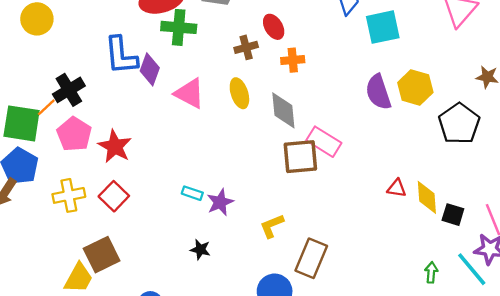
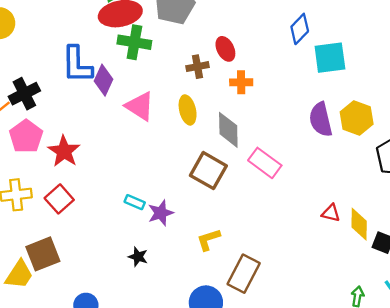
brown square: (300, 157) -> (208, 171), moved, turned 30

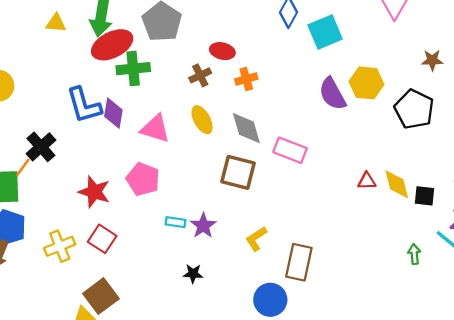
red ellipse: (225, 49) -> (222, 51), turned -35
pink pentagon: (26, 136) -> (143, 179), moved

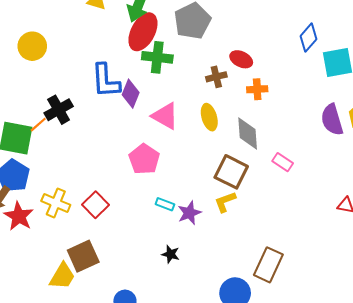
red ellipse: (112, 45) -> (143, 32), turned -48
pink rectangle: (290, 150) -> (283, 162), size x0.7
red star: (94, 192) -> (19, 216), moved
yellow L-shape: (256, 239) -> (225, 202), moved
yellow cross: (60, 246) -> (56, 203), turned 32

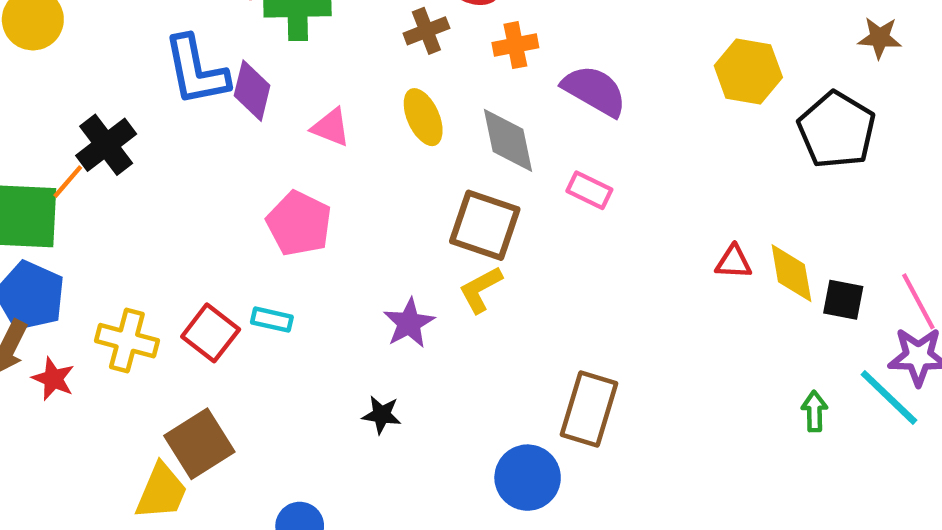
pink triangle: (165, 116) -> (331, 127), size x0.7
purple semicircle: (332, 120) -> (594, 91), moved, turned 144
cyan rectangle: (165, 204) -> (272, 320), moved
red star: (19, 216) -> (53, 379), size x0.7

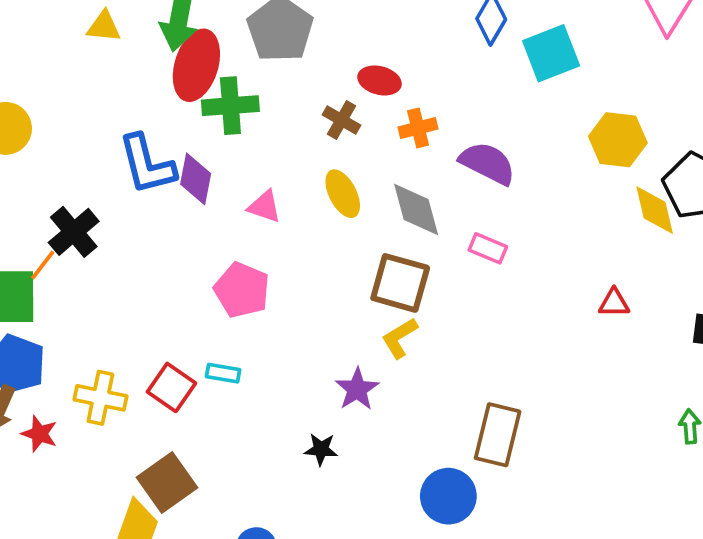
brown cross: (426, 31) -> (342, 120), turned -36
yellow diamond: (791, 273) -> (655, 210), moved
purple star: (409, 323) -> (357, 389), moved

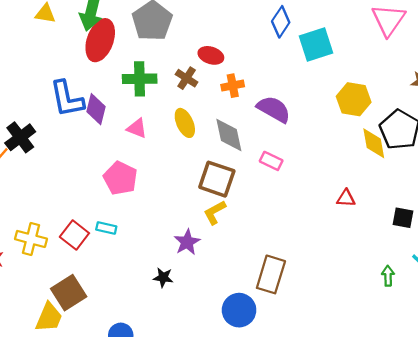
green cross: (230, 106) -> (140, 79), moved

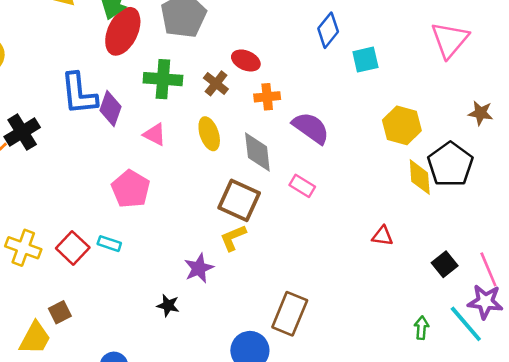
cyan square: (316, 45) -> (365, 60), size x0.7
black square: (403, 218) -> (445, 264), turned 35
brown square: (69, 293) -> (60, 312), size x0.6

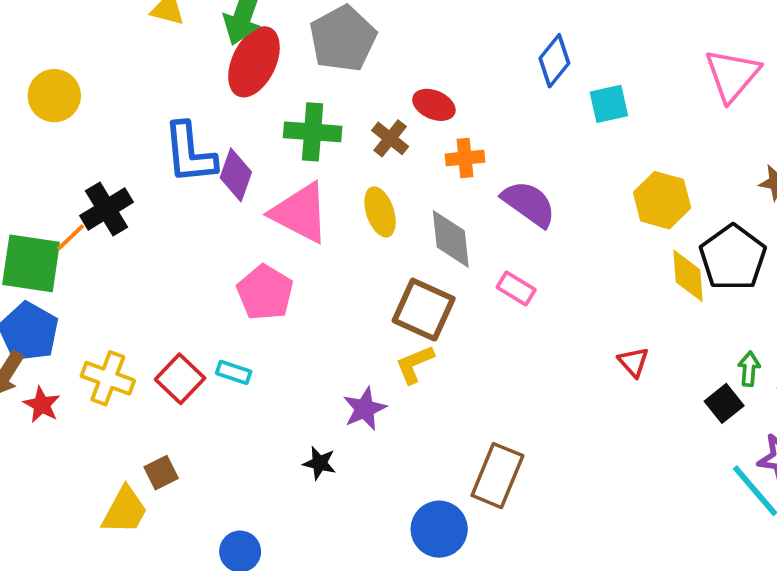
pink triangle: (155, 134) -> (300, 213), size x1.8
red triangle: (383, 236) -> (633, 362), turned 40
green arrow: (421, 328) -> (749, 369), moved

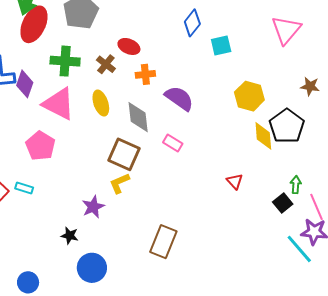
blue circle: (439, 529) -> (92, 268), moved

